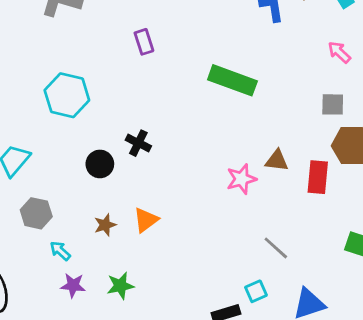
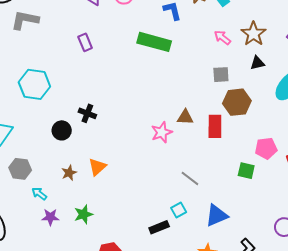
green rectangle: (232, 80) -> (154, 42), moved

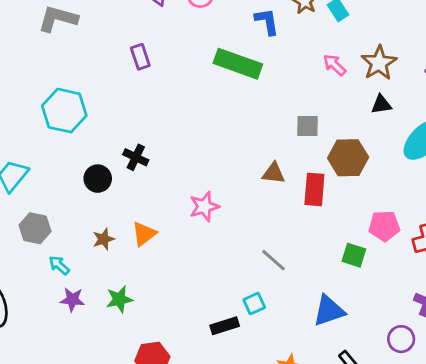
gray square: (221, 75) -> (308, 126), moved
pink star: (162, 132) -> (204, 207), moved
blue triangle: (216, 215) -> (329, 311), moved

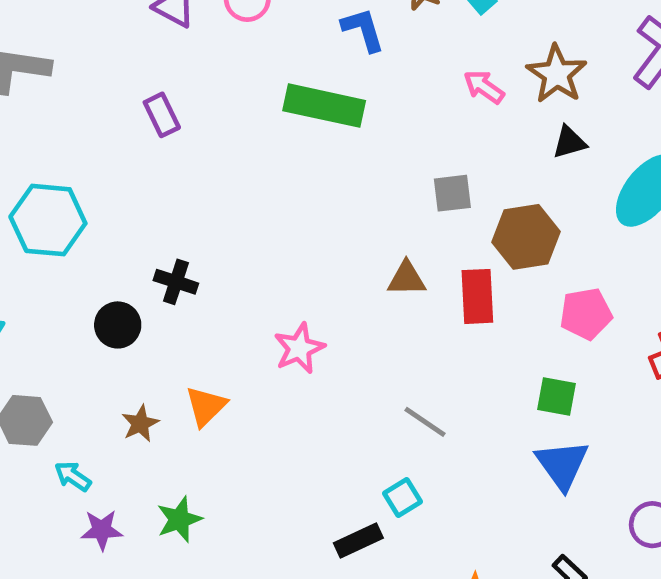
pink pentagon: (384, 226) -> (586, 314), moved
blue triangle: (329, 311) -> (562, 465), moved, turned -40

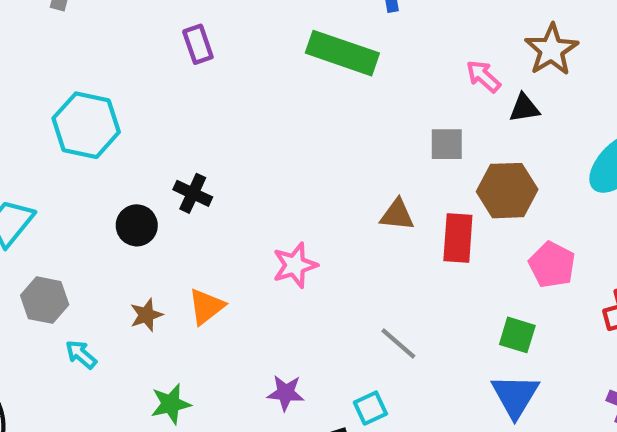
pink arrow: (484, 87) -> (483, 76), moved
black triangle: (569, 142) -> (524, 108), moved
pink pentagon: (586, 314) -> (552, 265), turned 30
purple star: (102, 530) -> (286, 393), moved

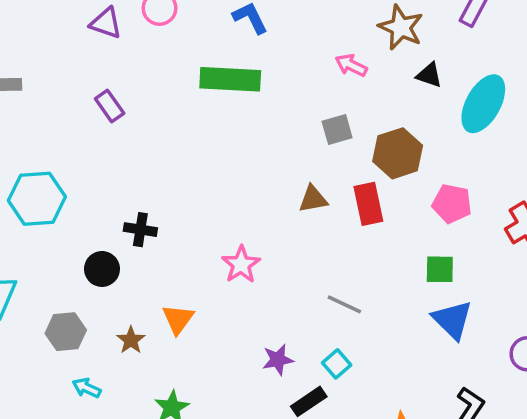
black triangle: (524, 108) -> (429, 75), moved, turned 44
gray hexagon: (45, 300) -> (66, 332), moved
purple star: (286, 393) -> (278, 360), moved

